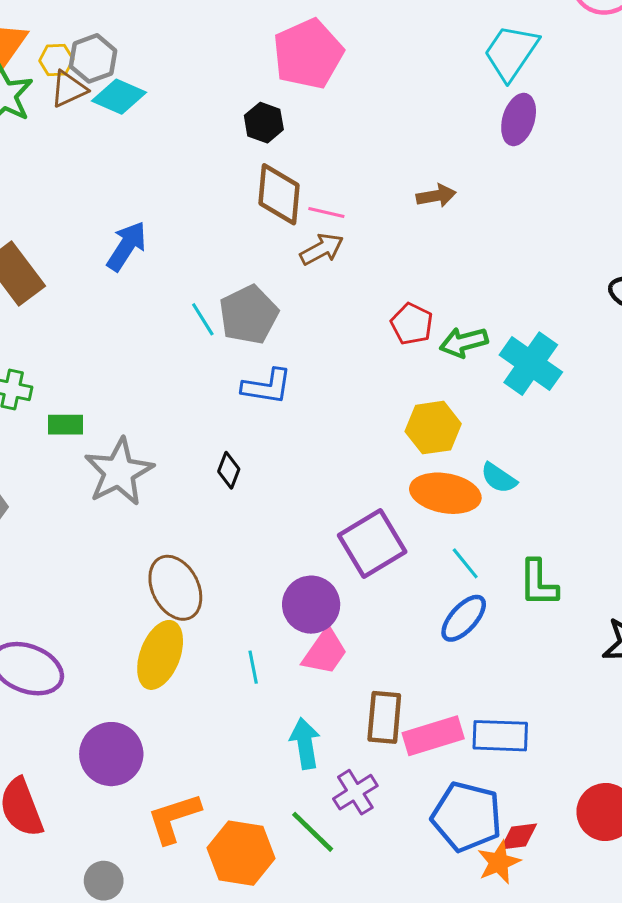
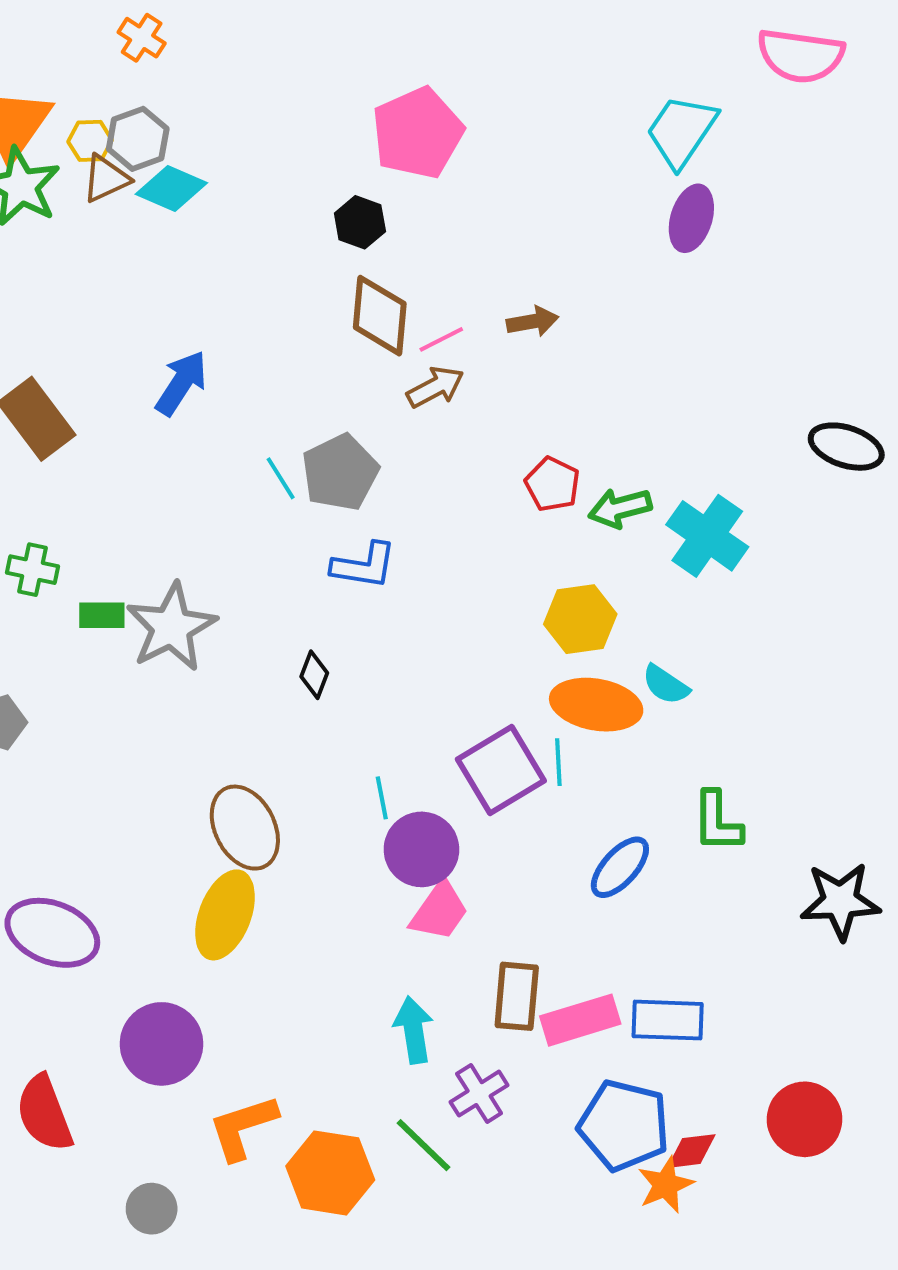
brown arrow: (436, 196) -> (533, 322), moved
pink line: (326, 213) -> (441, 339), turned -40
gray star: (119, 472) -> (171, 627), moved
cyan line: (465, 563) -> (558, 762), moved, turned 36
cyan line: (253, 667) -> (382, 798), moved

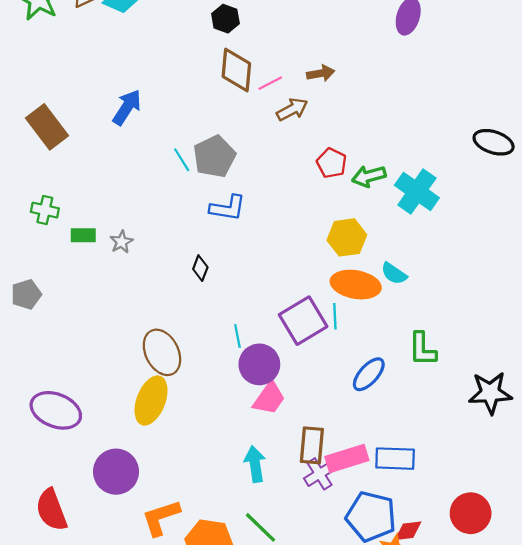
brown arrow: (435, 387) -> (292, 109), moved
gray star: (171, 627) -> (121, 242), size x0.5
purple cross: (479, 1094) -> (320, 474), moved

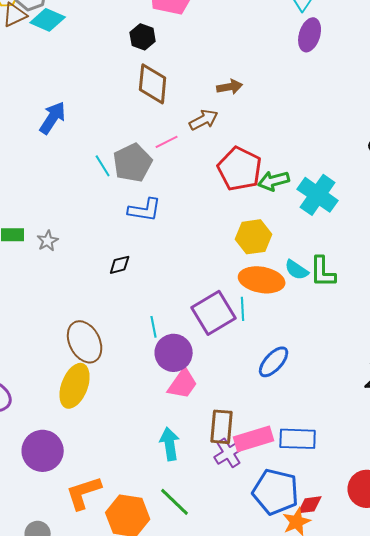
pink line: (270, 83) -> (167, 142), moved
red pentagon: (332, 163) -> (240, 169), size x1.6
black diamond: (200, 268) -> (120, 265), turned 55
green L-shape: (422, 349) -> (323, 272), moved

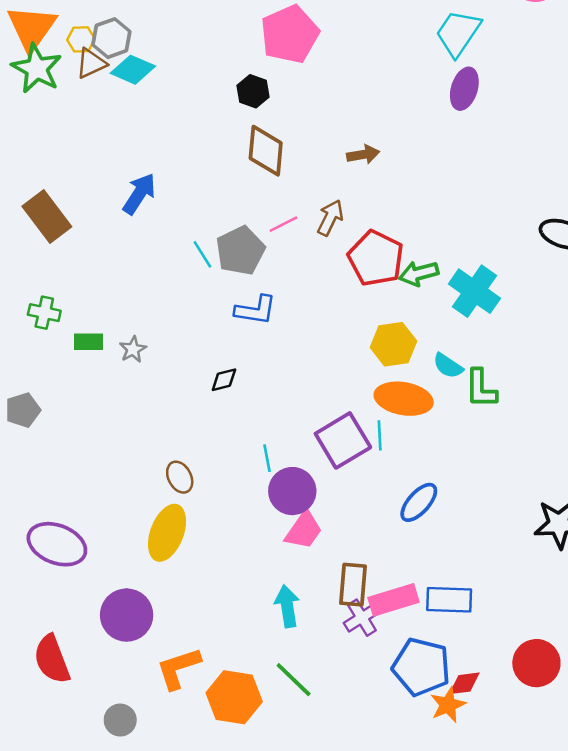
brown arrow: (204, 120) -> (330, 218), moved, turned -36
cyan semicircle: (297, 270) -> (448, 366), moved
brown ellipse: (85, 342) -> (180, 477), size x0.6

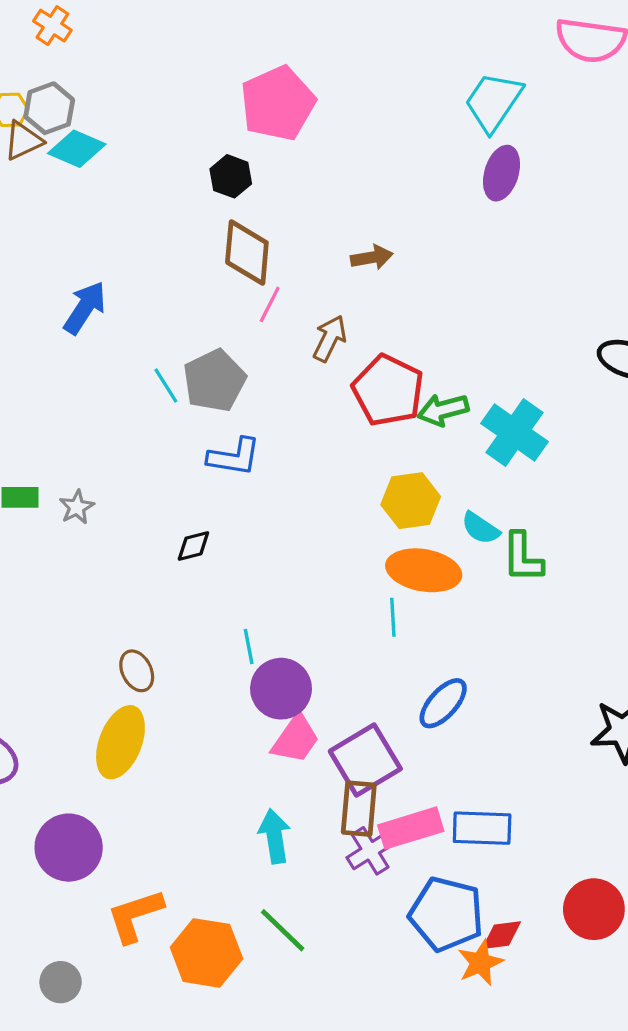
pink line: (283, 224) -> (270, 304), moved, turned -36
purple square: (343, 440) -> (365, 760), moved

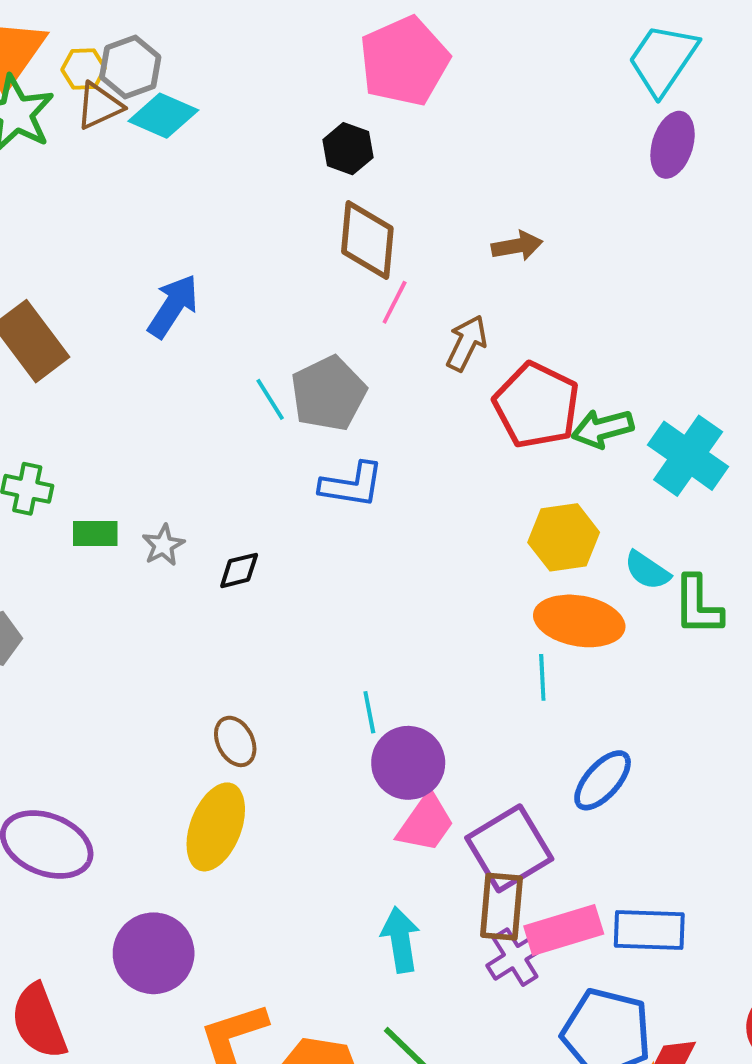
black diamond: (193, 546) -> (239, 570), moved

